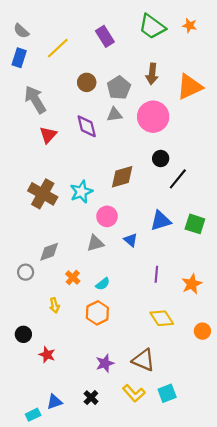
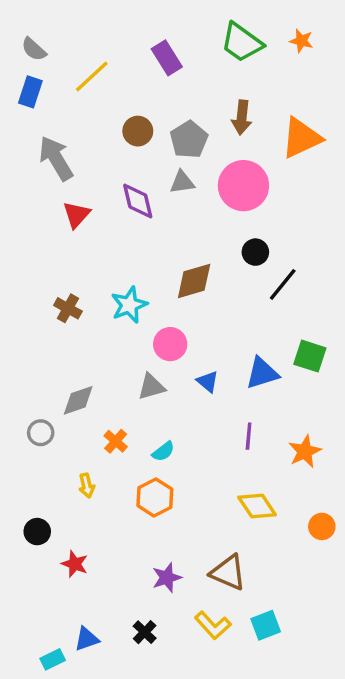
brown cross: (43, 194) -> (68, 308), size x0.6
blue triangle: (161, 221) -> (262, 373), moved

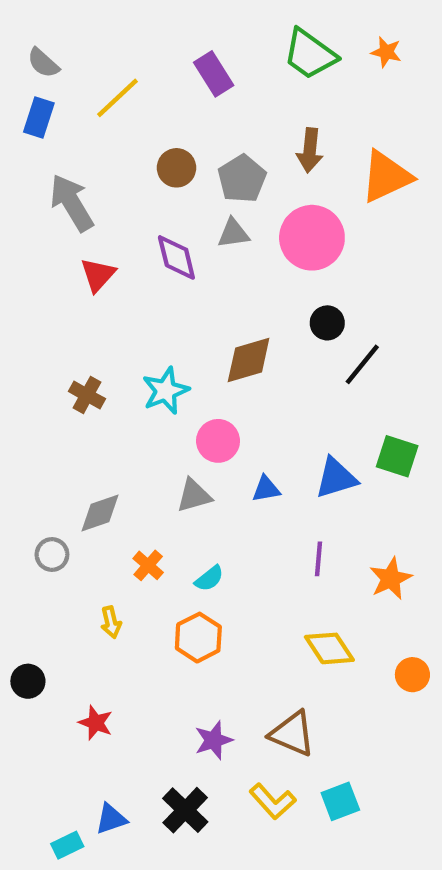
blue triangle: (208, 382) -> (266, 489), turned -50
black circle: (37, 532) -> (28, 681), moved
black cross: (145, 632) -> (185, 810), size x1.5

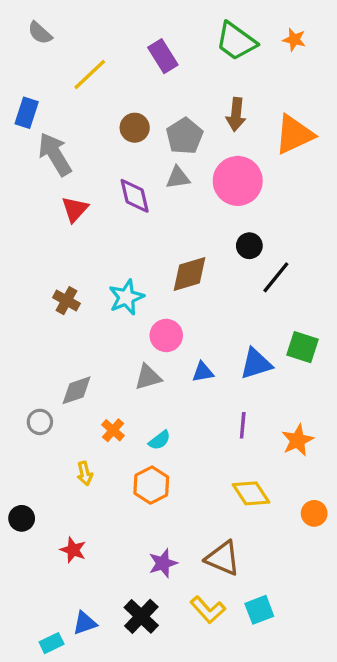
gray semicircle: (43, 63) -> (40, 33), moved
blue rectangle: (39, 118) -> (27, 113), moved

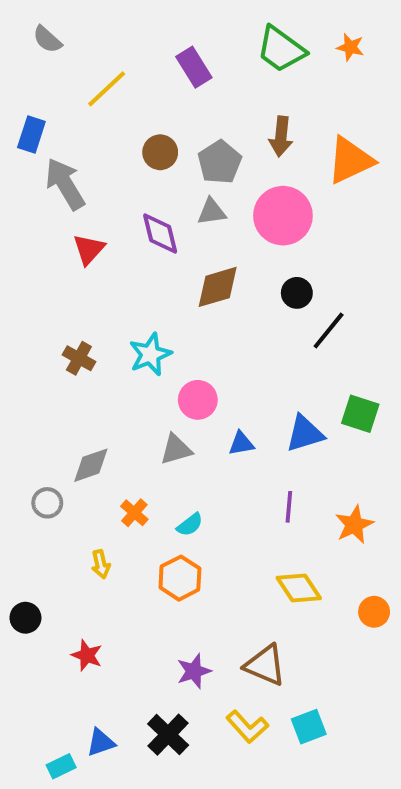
brown diamond: (189, 274) -> (218, 287), moved

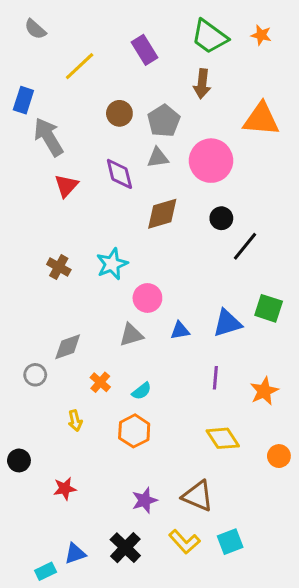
brown arrow: (281, 136) -> (202, 84), moved
orange triangle: (350, 160) -> (261, 119), turned 30
red star: (87, 655) -> (65, 489), turned -30

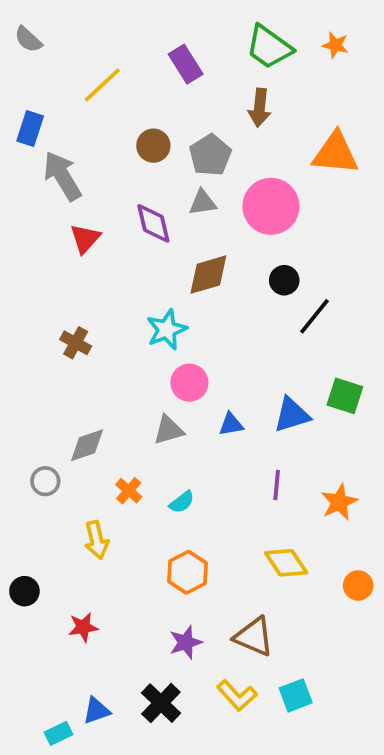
gray semicircle: (35, 29) -> (28, 39), moved
cyan star: (112, 264) -> (167, 330), moved
yellow arrow: (75, 421) -> (96, 540), size x1.4
orange hexagon: (134, 431) -> (188, 572), moved

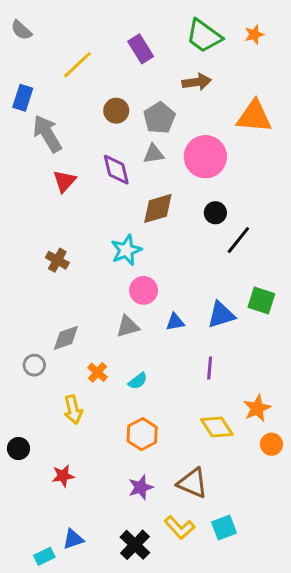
orange star: (335, 45) -> (254, 35), turned -30
brown arrow: (260, 108) -> (197, 82), turned -104
orange star: (339, 502) -> (257, 408), moved
black cross: (161, 703) -> (135, 545), moved

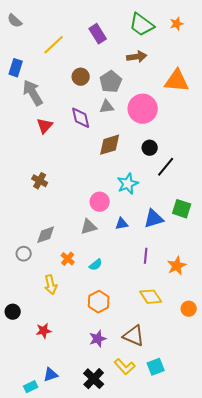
cyan star: (126, 250) -> (128, 184), moved
orange star: (257, 408) -> (177, 266), moved

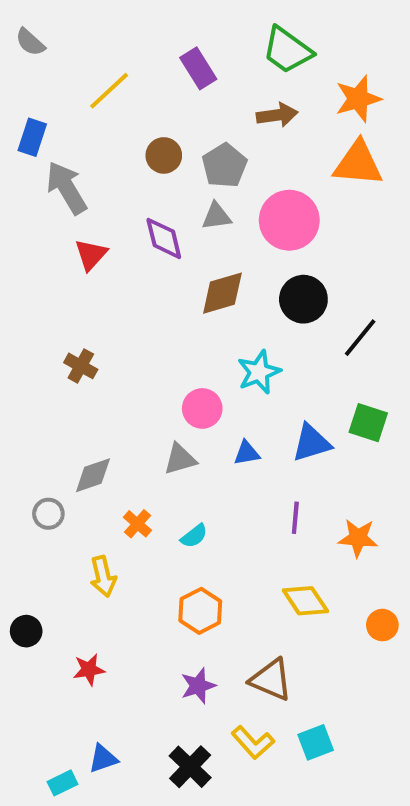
orange star: (177, 24) -> (358, 99), moved, size x1.6
black circle: (150, 148) -> (303, 299), size x1.5
black line: (166, 167) -> (360, 338), moved
orange star: (177, 266) -> (358, 538), turned 30

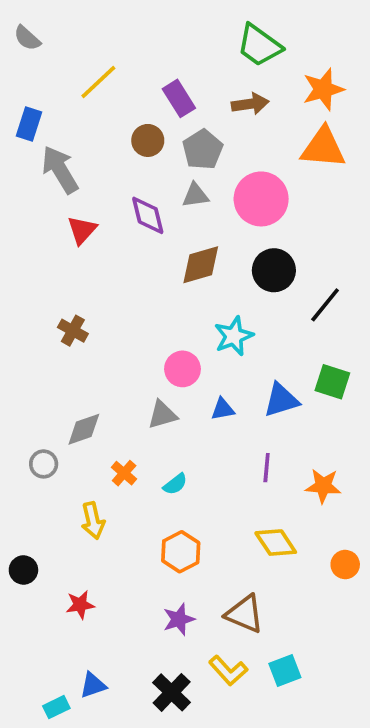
purple rectangle: (198, 68) -> (179, 98), moved

